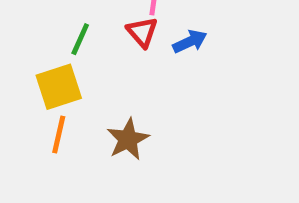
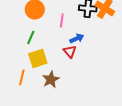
red triangle: (142, 32) -> (70, 51), moved
yellow square: (59, 87) -> (38, 58), moved

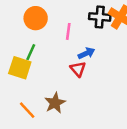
yellow square: (38, 58) -> (20, 68), moved, turned 36
orange line: (22, 77) -> (27, 110), moved, turned -56

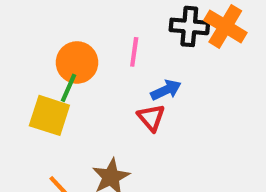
orange circle: (36, 18) -> (77, 62), moved

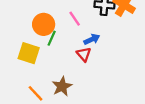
pink line: (134, 52) -> (75, 19), turned -42
green line: (69, 88) -> (52, 38), moved

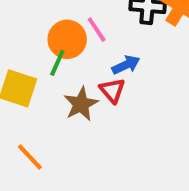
orange circle: (44, 24) -> (67, 39), moved
brown star: (62, 86) -> (81, 104), moved

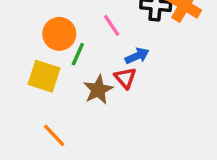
orange circle: (67, 39) -> (59, 34), moved

